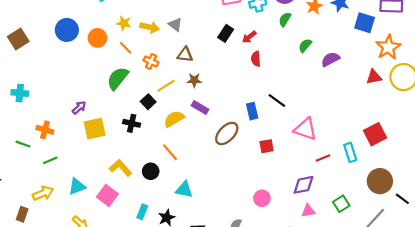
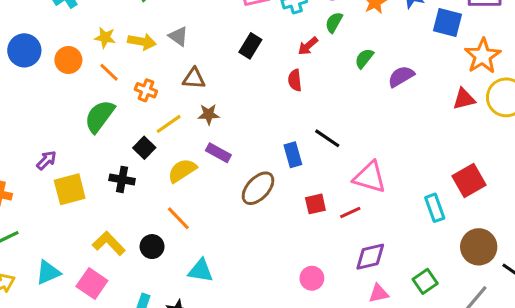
red arrow: (249, 37) -> (308, 46), moved
red line: (323, 158) -> (350, 212), moved

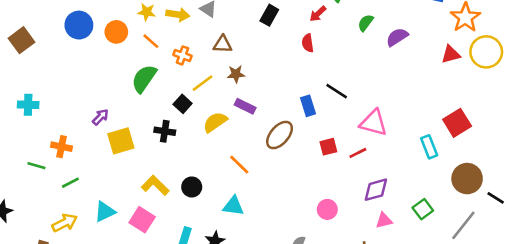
orange line: (178, 218) -> (239, 165), moved

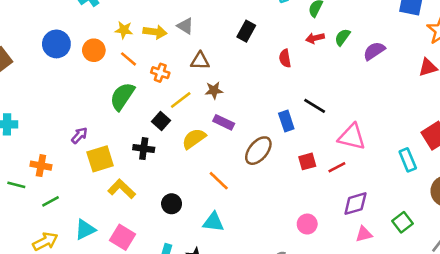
red arrow: (318, 14) -> (315, 38), moved, turned 30
yellow L-shape: (155, 185) -> (122, 189), moved

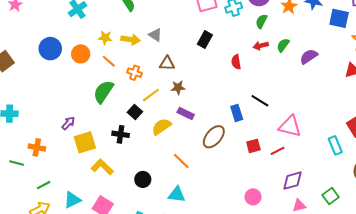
green line: (50, 201) -> (44, 185), moved

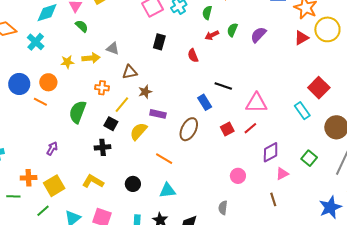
orange line: (109, 61) -> (40, 102), moved
yellow square: (85, 142) -> (54, 186), moved

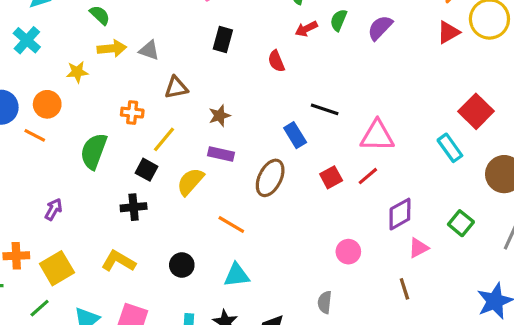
yellow arrow: (91, 58) -> (112, 48), moved
brown star: (145, 92) -> (220, 116), moved

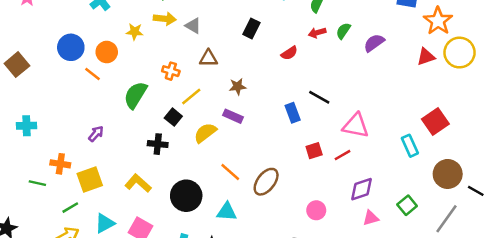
red semicircle: (276, 61) -> (289, 53), turned -112
brown ellipse: (270, 178) -> (266, 182), moved
black circle: (182, 265) -> (186, 196), size x1.6

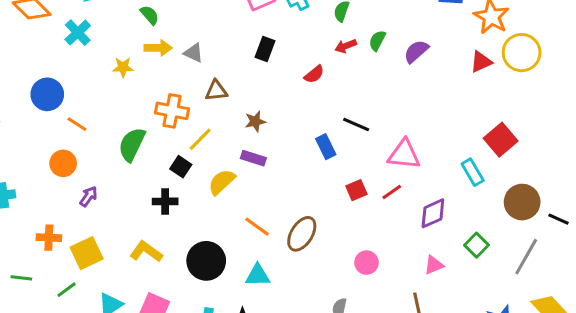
orange circle: (107, 52) -> (63, 163), moved
orange cross: (171, 71) -> (172, 111), size x1.5
green line: (37, 183) -> (21, 278), moved
purple diamond: (362, 189) -> (433, 213), moved

